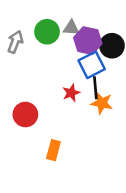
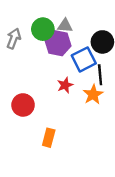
purple hexagon: (88, 41) -> (58, 43), moved
black line: (95, 88) -> (100, 75), moved
orange star: (102, 103) -> (93, 94), turned 30

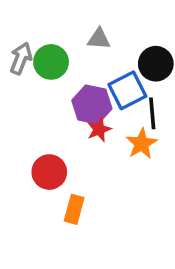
green circle: (43, 29) -> (51, 62), moved
purple hexagon: (58, 43) -> (92, 105), moved
red circle: (23, 105) -> (49, 172), moved

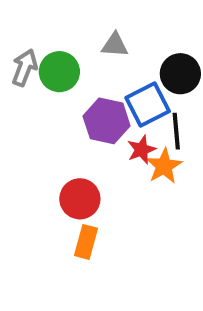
red star: (99, 129) -> (141, 150), moved
red circle: (49, 172) -> (80, 199), moved

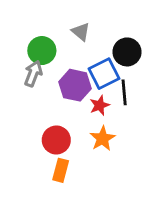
gray triangle: (115, 45) -> (81, 32), turned 36
gray arrow: (25, 68) -> (33, 74), moved
orange star: (164, 166) -> (102, 139), moved

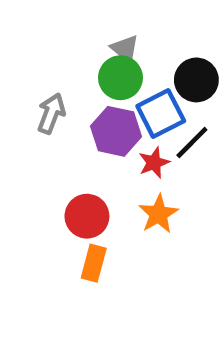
green circle: (42, 51) -> (120, 78), moved
black line: (124, 92) -> (192, 142), turned 50

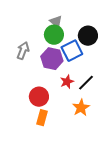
black line: (192, 142) -> (86, 83), moved
red star: (154, 163) -> (67, 82), moved
orange star: (158, 214) -> (81, 108), moved

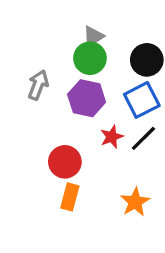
gray triangle: (56, 22) -> (93, 36), turned 48
blue square: (72, 51) -> (142, 100), moved
orange star: (81, 108) -> (135, 202), moved

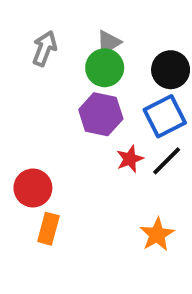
gray arrow: (38, 85) -> (45, 48), moved
red circle: (65, 162) -> (33, 188), moved
orange rectangle: (70, 197) -> (48, 229), moved

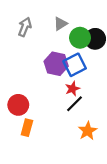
green circle: (105, 68) -> (80, 38), moved
blue square: (165, 116) -> (75, 65), moved
black line: (167, 161) -> (75, 104), moved

